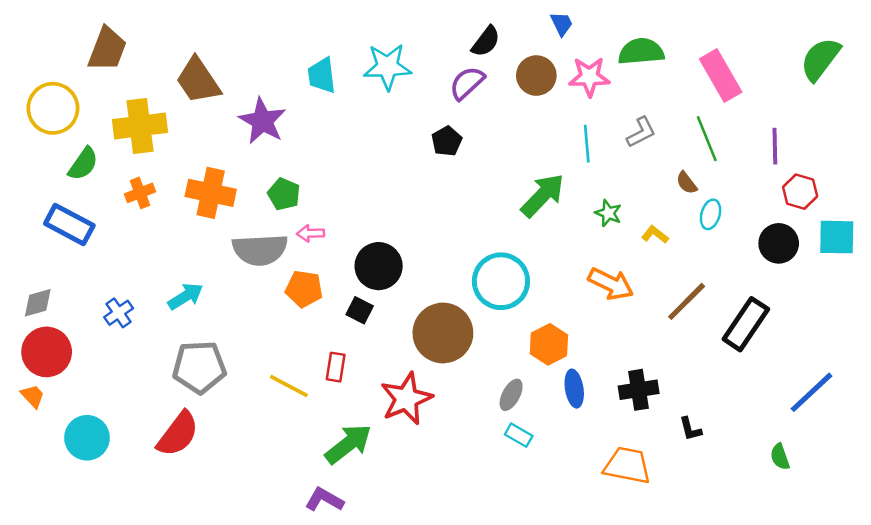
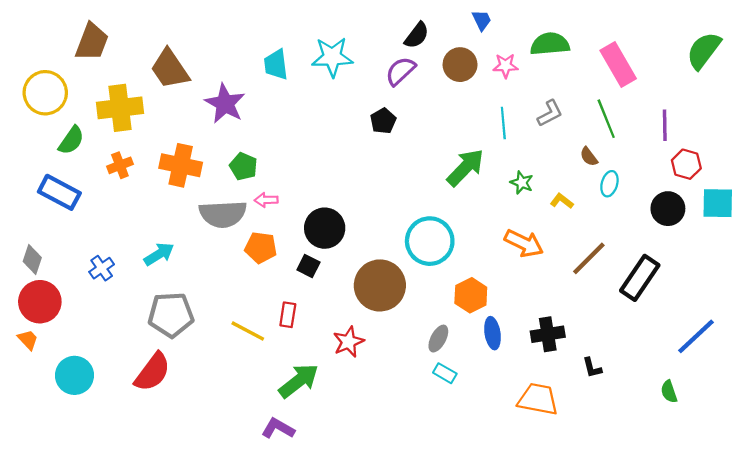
pink star: (589, 77) -> (505, 66), size x0.7
gray diamond: (38, 303) -> (32, 259), turned -56
red star: (406, 399) -> (348, 342), size x0.7

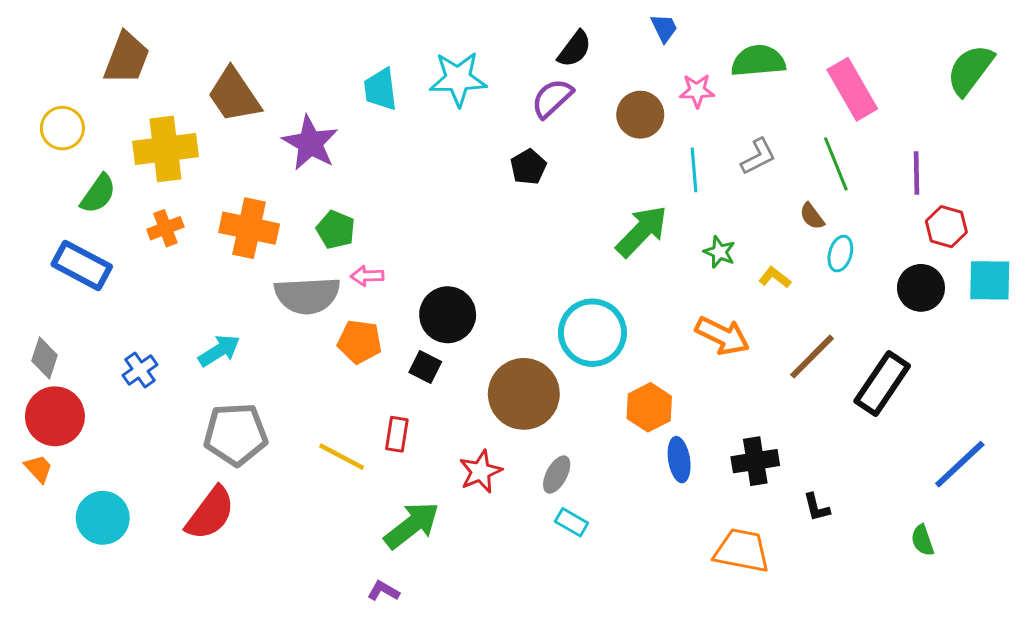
brown circle: (460, 65) -> (640, 115), moved
yellow circle: (45, 93) -> (62, 128), size x0.7
gray ellipse: (438, 339) -> (557, 475), moved
cyan rectangle: (445, 373) -> (572, 522), moved
purple L-shape: (278, 428) -> (383, 591), size x0.7

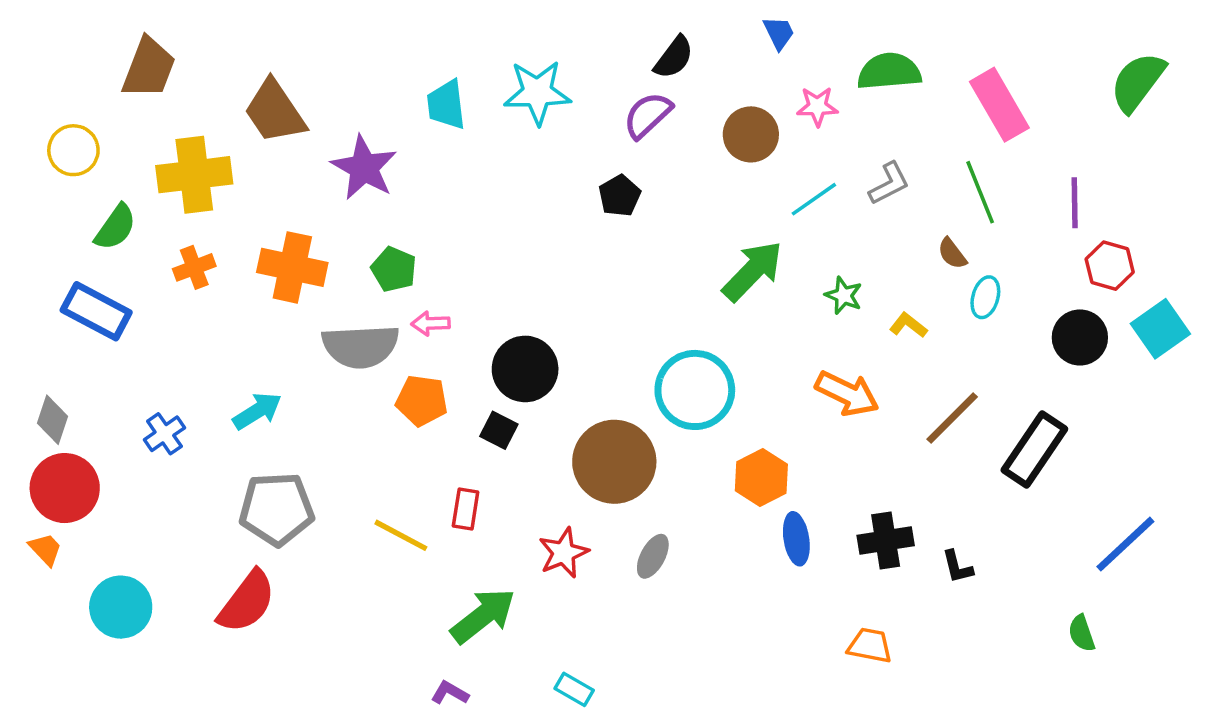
cyan line: (694, 170) -> (814, 199), turned 60
cyan square: (990, 280) -> (1160, 329), turned -36
black L-shape: (816, 507) -> (957, 567), moved
cyan rectangle: (572, 522) -> (574, 689), moved
orange trapezoid: (742, 551) -> (870, 646), size x0.7

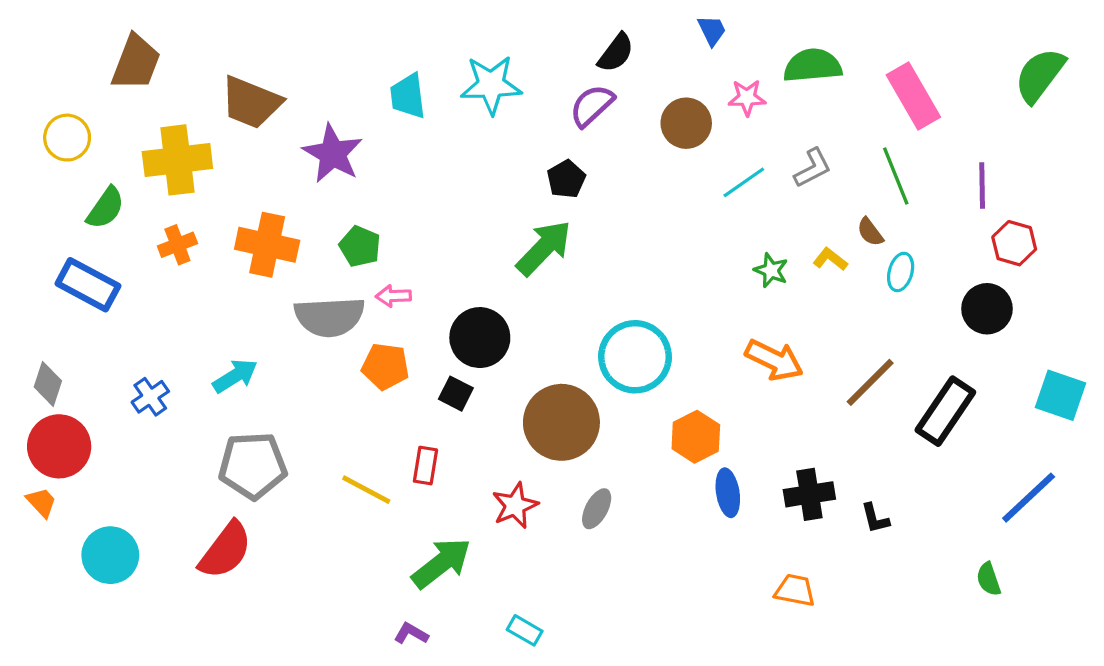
brown trapezoid: (275, 112) -> (251, 102), turned -34
green arrow: (753, 271) -> (544, 248), moved
yellow L-shape: (908, 325) -> (830, 259), moved
cyan square: (1160, 329) -> (1061, 395), moved, turned -36

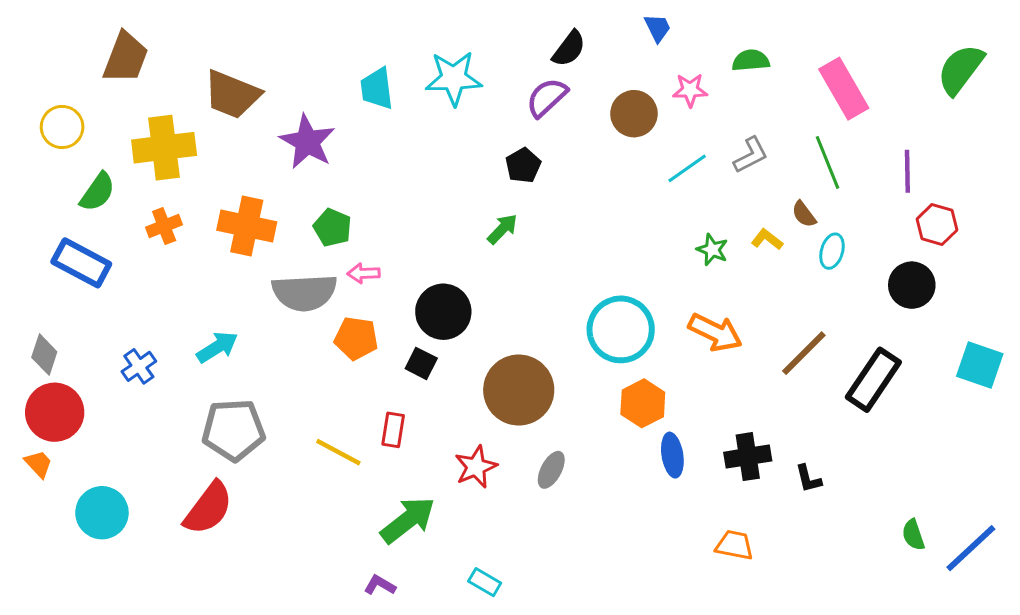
green semicircle: (813, 66) -> (751, 60), size x0.7
green arrow: (544, 248) -> (502, 229), size x0.6
cyan circle: (635, 357) -> (621, 329), moved
blue line: (1029, 498) -> (971, 548), moved

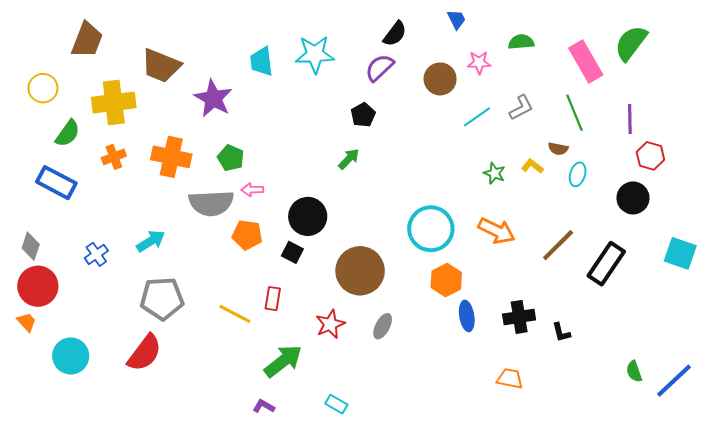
green semicircle: (961, 69) -> (631, 43), moved
brown semicircle: (804, 214) -> (558, 149), turned -42

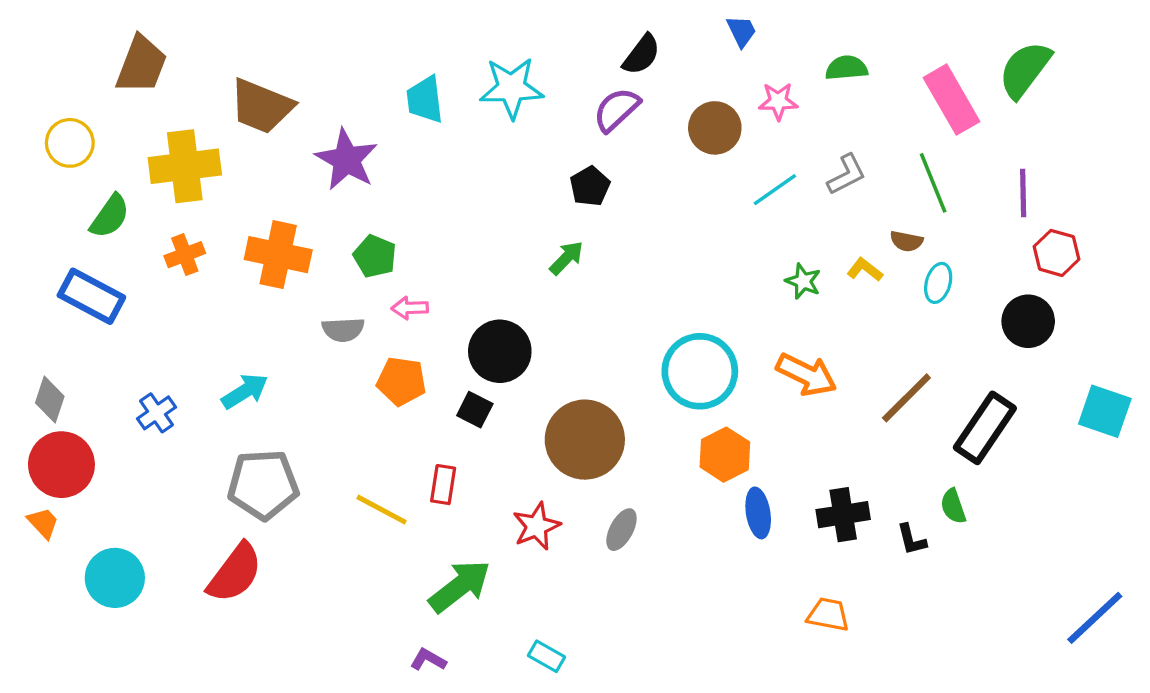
gray semicircle: (211, 203) -> (343, 330), size x0.6
green semicircle: (634, 371) -> (953, 506), moved

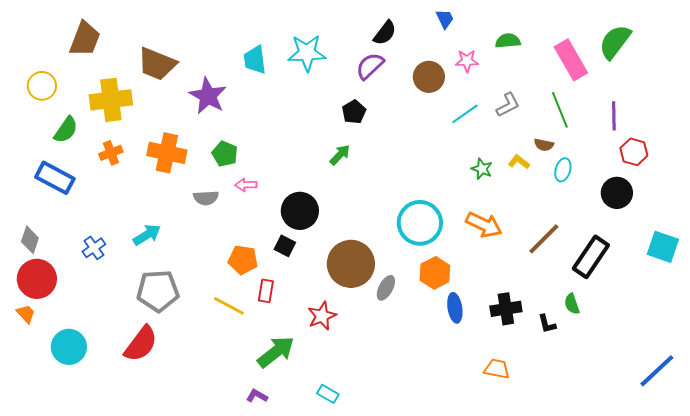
orange pentagon: (401, 381) -> (243, 260), moved
gray ellipse: (621, 530) -> (386, 288), moved

